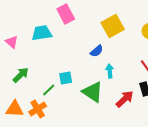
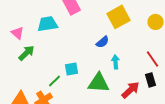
green arrow: (21, 75) -> (26, 53), moved
green triangle: (93, 92) -> (98, 83), turned -30

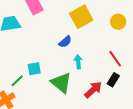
black rectangle: (150, 80) -> (113, 80), turned 48
green triangle: (98, 83) -> (61, 83), turned 35

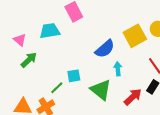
yellow square: (81, 17) -> (135, 36), moved
blue semicircle: (65, 42) -> (105, 49), size x1.5

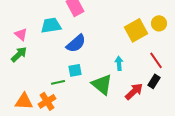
blue semicircle: (105, 49) -> (76, 43), moved
green arrow: (29, 60) -> (19, 54), moved
green line: (57, 88) -> (58, 82), turned 32

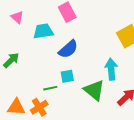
pink triangle: (21, 34) -> (17, 17), moved
cyan arrow: (119, 63) -> (111, 69), size x1.5

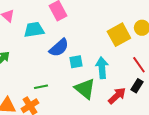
cyan square: (67, 76) -> (76, 62), moved

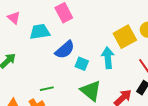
cyan square: (76, 62) -> (82, 64), turned 32
cyan arrow: (102, 68) -> (108, 58), moved

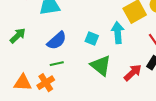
blue semicircle: (65, 50) -> (57, 41), moved

